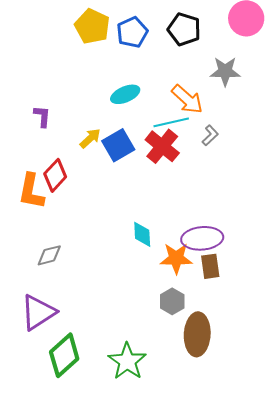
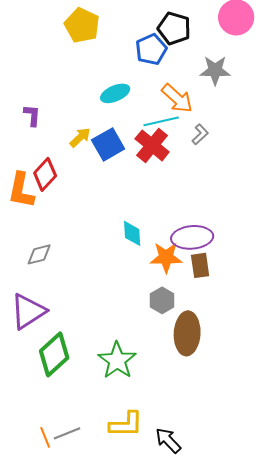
blue pentagon: (132, 32) -> (151, 49), moved

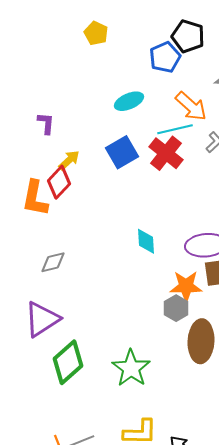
yellow pentagon: (82, 25) -> (96, 33), size x0.7
yellow arrow: (80, 137) -> (69, 160), moved
orange star: (166, 257) -> (186, 286), moved

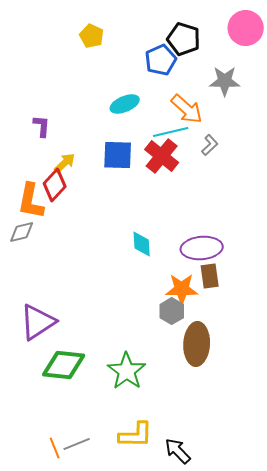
blue square: (122, 152) -> (118, 155), turned 32
gray diamond: (53, 262) -> (22, 232), moved
green diamond: (68, 362) -> (64, 365), turned 48

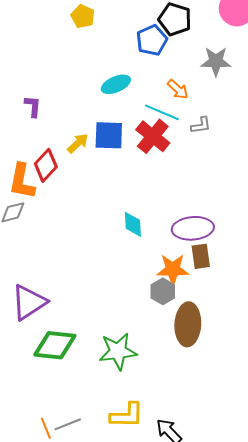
orange arrow: (187, 109) -> (178, 89), size x0.7
cyan line: (171, 132) -> (162, 112), turned 36
gray L-shape: (210, 145) -> (201, 125), turned 35
yellow arrow: (65, 163) -> (78, 143), moved
green star: (127, 371) -> (118, 351), turned 30

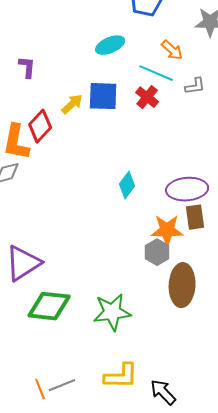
red cross: (153, 136) -> (147, 97), size x0.7
cyan diamond: (133, 224) -> (127, 185), turned 40

